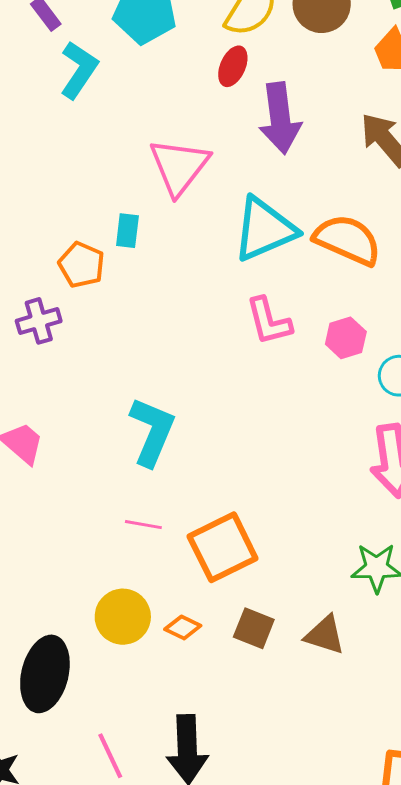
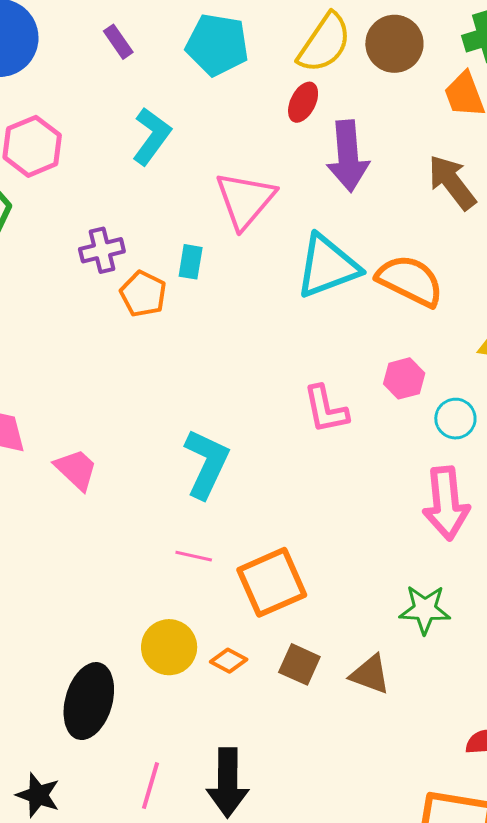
cyan L-shape: (79, 70) -> (152, 136), moved
purple cross: (39, 321) -> (102, 250), moved
pink L-shape: (269, 321) -> (326, 409), moved
pink line: (110, 756) -> (150, 786), turned 39

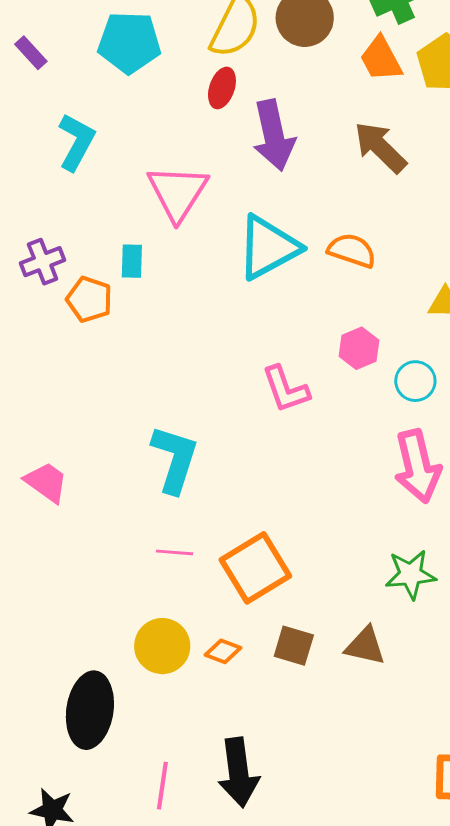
orange semicircle: (410, 281) -> (352, 250), size x0.7

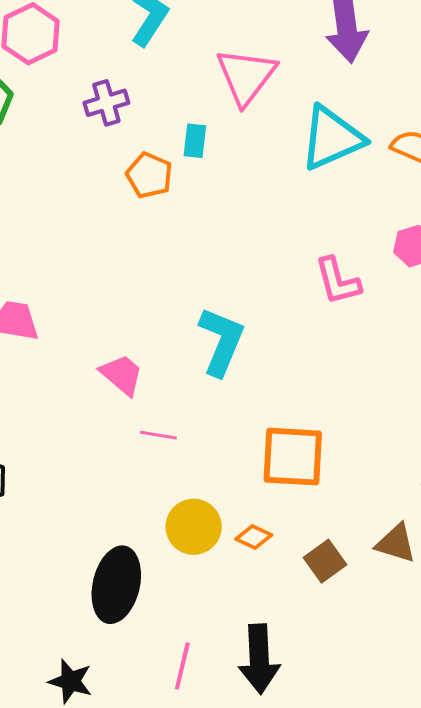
purple cross: (43, 262) -> (106, 103), moved
pink trapezoid: (46, 482) -> (122, 375), moved
pink line: (174, 552) -> (158, 435), moved
orange square: (255, 568) -> (293, 457), turned 30
brown square: (294, 646) -> (325, 561), moved, turned 33

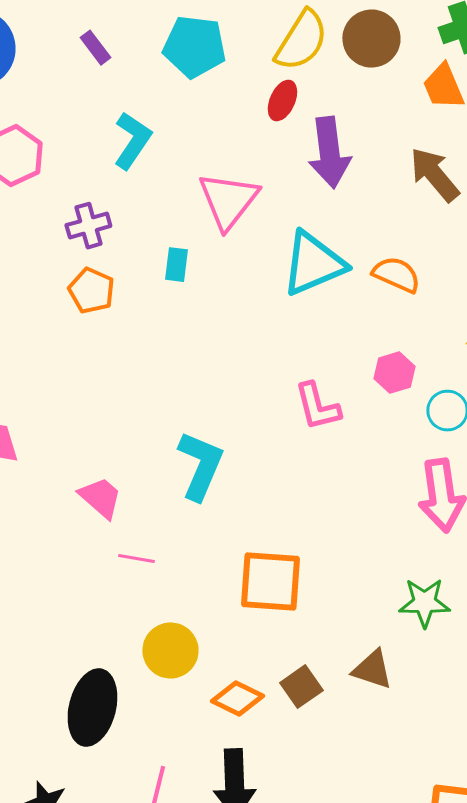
orange pentagon: (149, 175) -> (91, 291), moved
orange diamond: (254, 537) -> (237, 699), moved, size x1.4

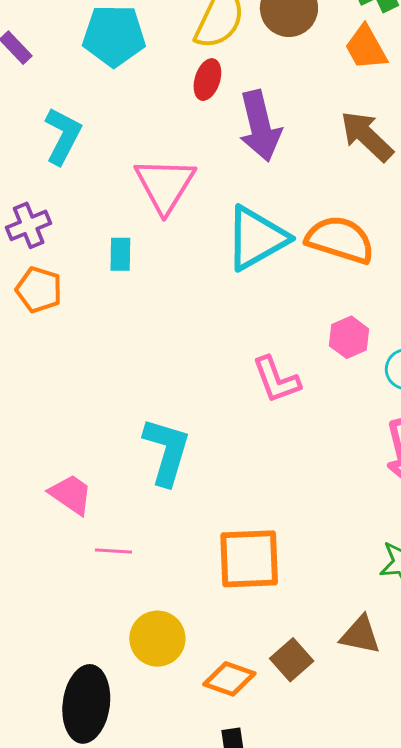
orange semicircle: (396, 275) -> (340, 240), size x1.4

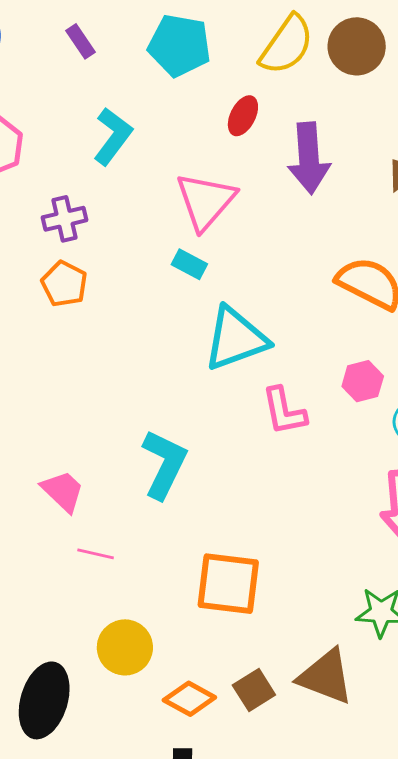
red ellipse: (207, 80) -> (243, 116), moved
cyan triangle: (256, 238) -> (236, 339), moved
cyan rectangle: (120, 254) -> (189, 264), moved, turned -72
brown triangle: (360, 635) -> (326, 677), size x1.4

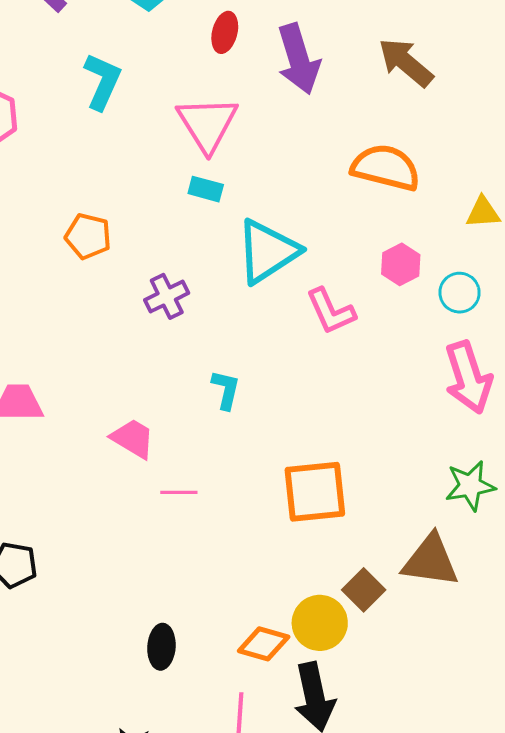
purple cross: (65, 219) -> (167, 296), moved
cyan L-shape: (164, 464) -> (226, 390), size x0.6
yellow circle: (125, 647) -> (320, 623), moved
orange diamond: (189, 699) -> (264, 644), moved
black ellipse: (44, 700) -> (161, 647), size x0.6

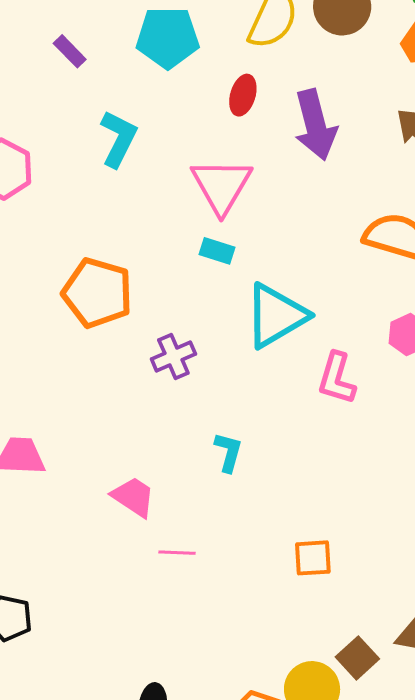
orange pentagon: (88, 236) -> (97, 293), size x1.5
pink L-shape: (331, 311) -> (337, 378), turned 38
orange square: (315, 492) -> (313, 558), size x0.6

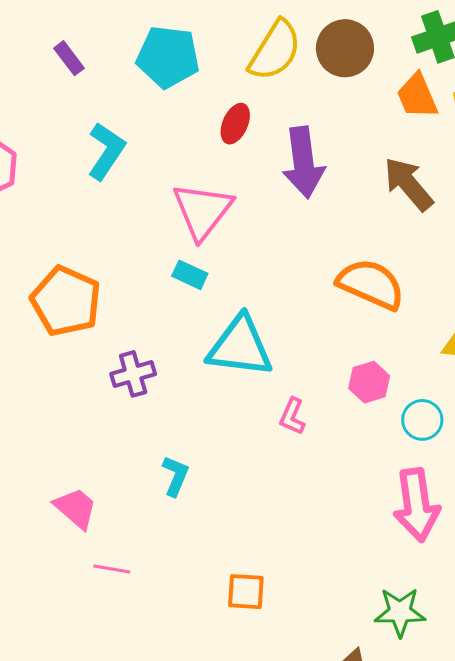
cyan triangle: (276, 316) -> (240, 347), turned 30
pink L-shape: (337, 378) -> (292, 416), size x0.7

